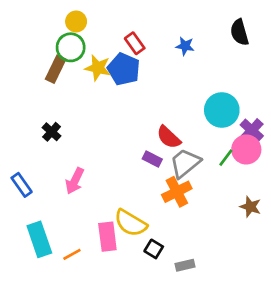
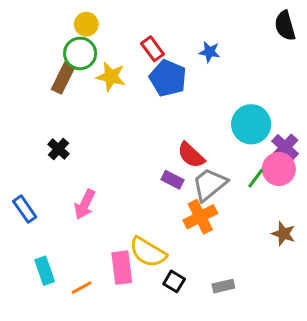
black semicircle: (239, 32) -> (285, 26), moved
blue pentagon: (124, 69) -> (168, 78), moved
cyan rectangle: (39, 239) -> (45, 271), size x0.7
gray rectangle: (185, 265) -> (223, 286), moved

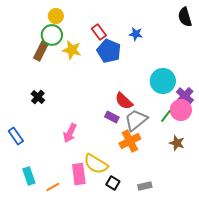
pink arrow: (85, 204) -> (70, 133), moved
brown star: (283, 234) -> (177, 143), moved

